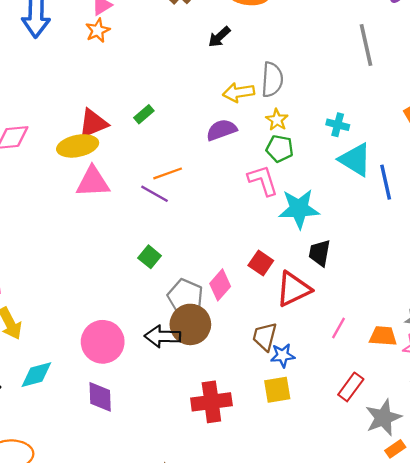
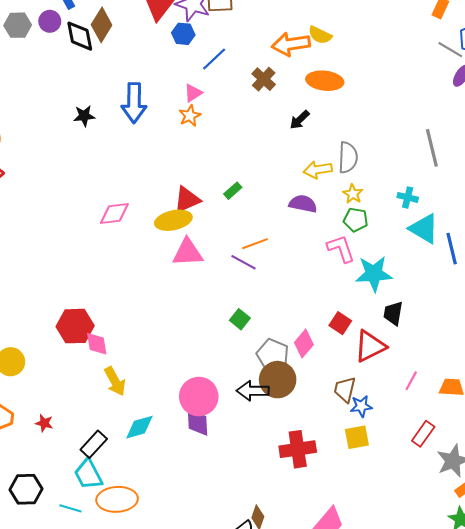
gray line: (366, 45) -> (432, 148), moved
purple semicircle: (222, 130) -> (303, 204), turned 32
purple diamond: (100, 397) -> (197, 422), moved

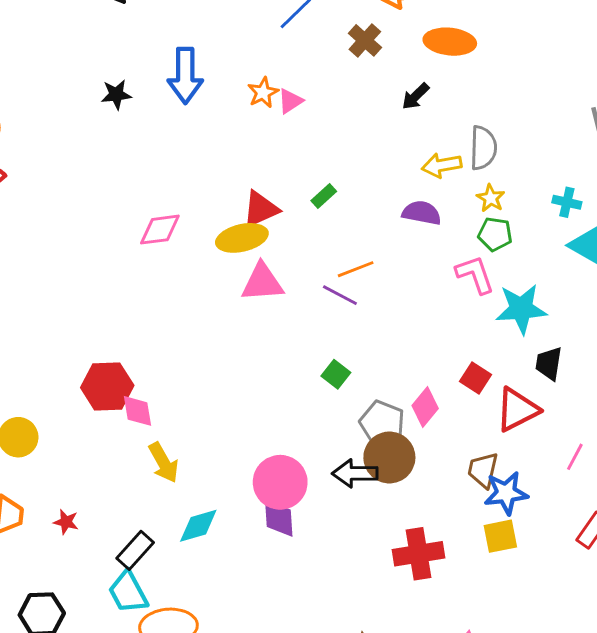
pink triangle: (193, 93) -> (290, 101), moved
blue star: (361, 406) -> (506, 493), size x1.4

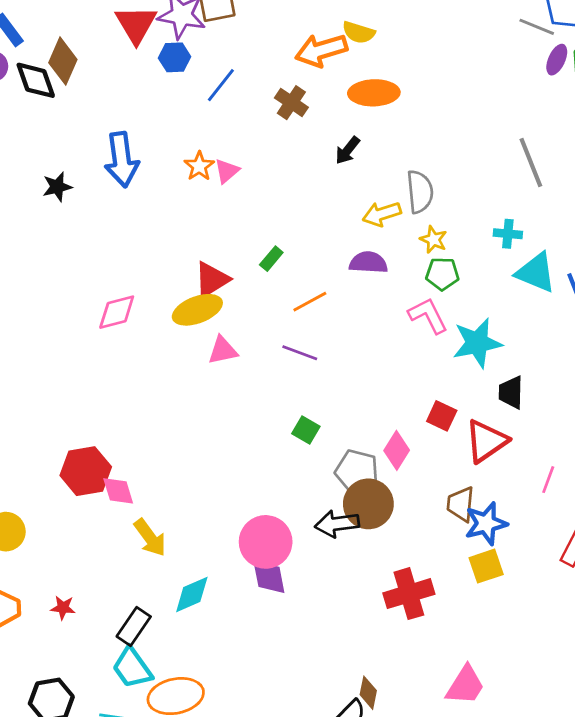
orange line: (356, 269) -> (310, 302), moved
pink triangle: (262, 282) -> (223, 350), size x0.7

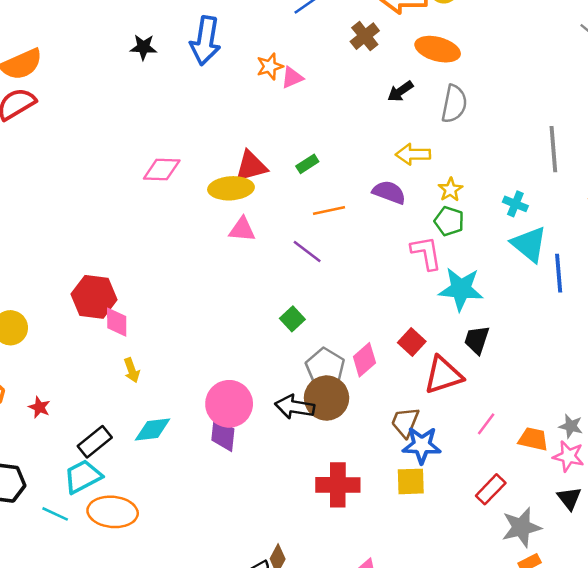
gray semicircle: (420, 192) -> (454, 104), moved
yellow arrow: (150, 538) -> (132, 370), size x0.7
cyan trapezoid: (132, 668) -> (83, 477), turned 81

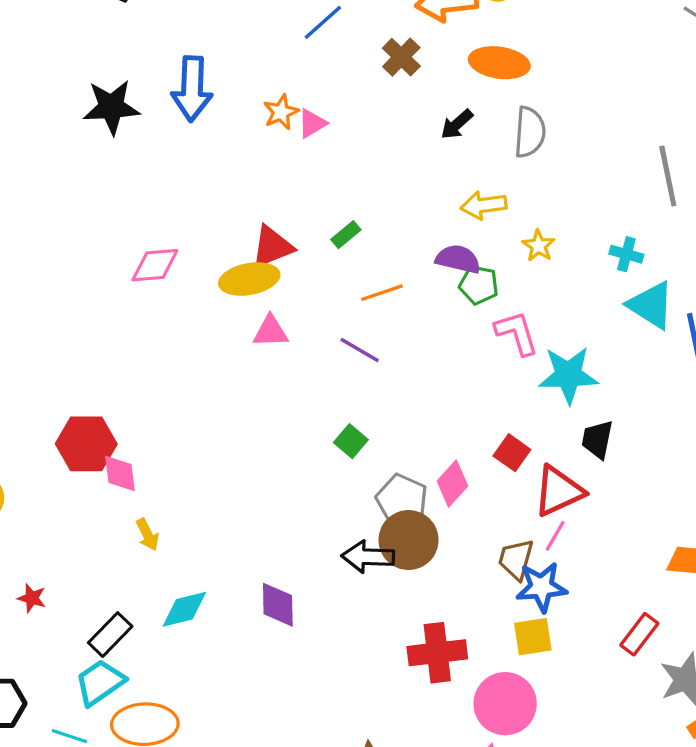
black star: (143, 47) -> (111, 107), size x1.6
green pentagon: (449, 221) -> (479, 285), moved
pink circle: (229, 404) -> (505, 704), moved
pink line: (486, 424) -> (555, 536), moved

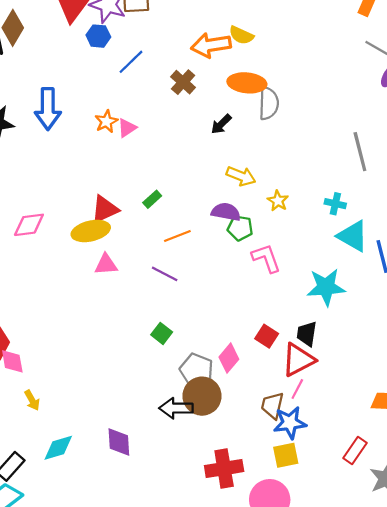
gray semicircle: (530, 132) -> (269, 103), moved
yellow arrow: (484, 205) -> (241, 176), turned -148
cyan star: (568, 375) -> (326, 287), moved
black trapezoid: (597, 439) -> (307, 334), moved

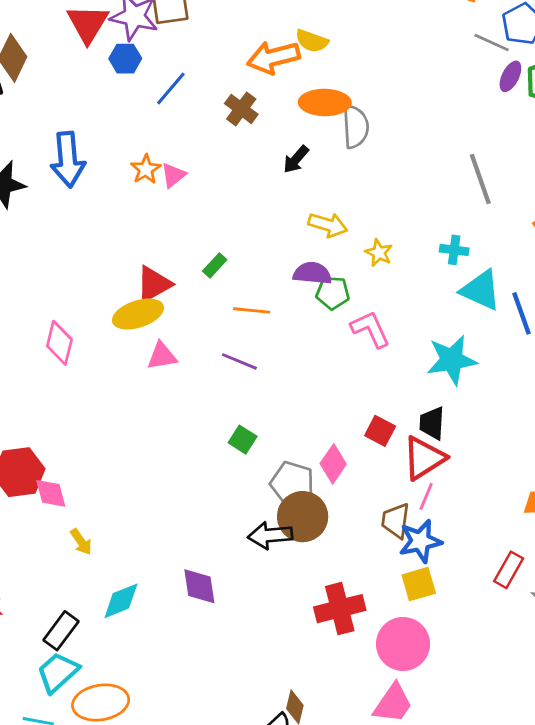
pink diamond: (29, 225) -> (59, 343), moved, turned -64
orange line: (177, 236) -> (252, 310), turned 32

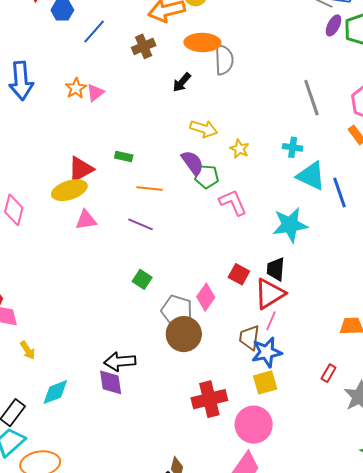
brown cross: (241, 109) -> (144, 46), turned 30
green rectangle: (215, 265) -> (124, 156), turned 60
purple semicircle: (312, 273) -> (192, 163), turned 48
black arrow: (270, 535) -> (120, 362), moved
red rectangle: (509, 570) -> (329, 373), size x0.7

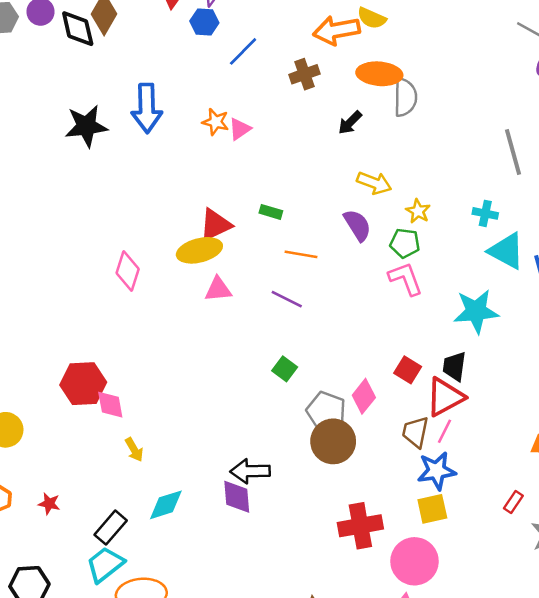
orange star: (76, 88) -> (216, 122), turned -30
green pentagon: (207, 177) -> (405, 243), moved
brown trapezoid: (249, 338) -> (415, 432), moved

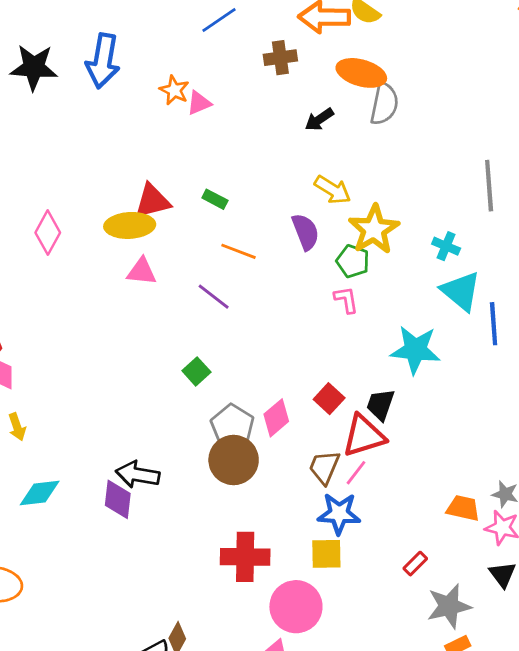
yellow star: (418, 211) -> (374, 229), size x1.8
pink L-shape: (406, 279) -> (346, 300), size x0.7

